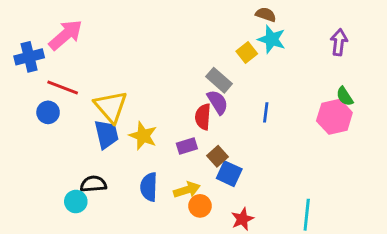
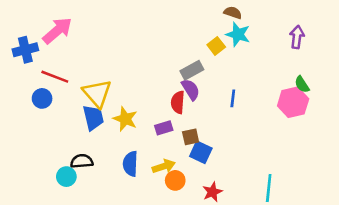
gray rectangle: (219, 80) -> (192, 70), turned -70
brown square: (218, 156) -> (191, 137), turned 30

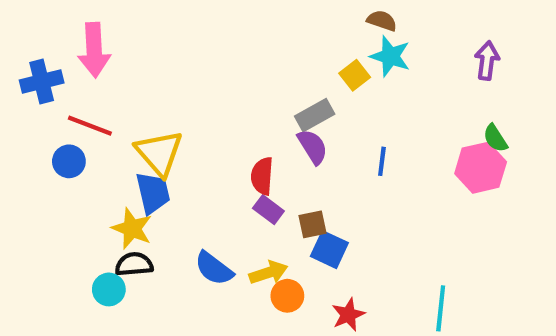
pink arrow: (57, 31) -> (94, 50), turned 128
red semicircle: (178, 102) -> (262, 176), moved
yellow star: (125, 119) -> (132, 229), moved
purple rectangle: (164, 128) -> (268, 210), turned 54
blue semicircle: (130, 164) -> (214, 268), turned -55

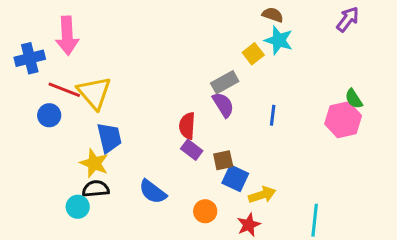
purple arrow: (487, 61) -> (348, 19), moved, turned 30
yellow triangle: (159, 153) -> (94, 93), moved
yellow arrow: (268, 273) -> (262, 195), moved

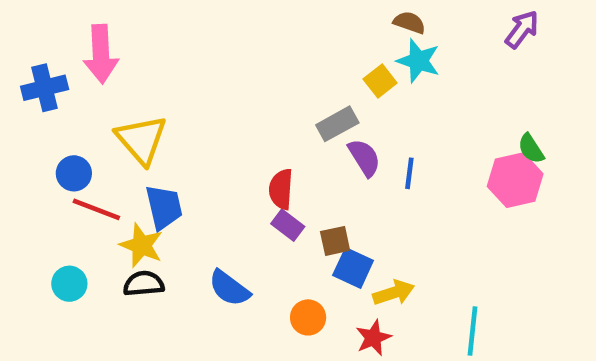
red line: (64, 90) -> (96, 209), moved
purple semicircle: (223, 105) -> (364, 158), moved
cyan circle: (78, 207) -> (69, 284), moved

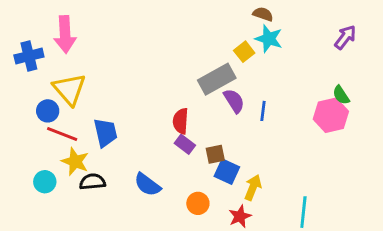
purple arrow: (522, 29) -> (345, 37), moved
gray rectangle: (337, 124) -> (217, 79), size x1.4
yellow triangle: (141, 140) -> (69, 89), moved
yellow star: (141, 245) -> (75, 161), moved
yellow arrow: (394, 293) -> (253, 187), turned -50

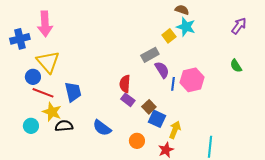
gray rectangle: (217, 79) -> (150, 55), size x0.7
blue line: (263, 111) -> (173, 84), moved
pink hexagon: (331, 115) -> (192, 80), moved
brown square: (215, 154) -> (149, 107), turned -32

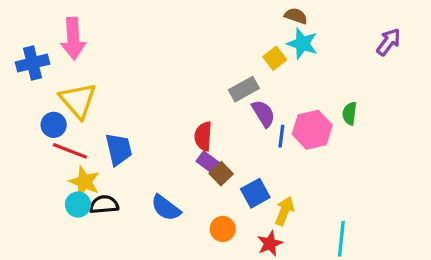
green semicircle: (236, 66) -> (350, 113), moved, turned 40
brown square: (149, 107) -> (221, 174), moved
blue square: (157, 119) -> (255, 193), turned 36
cyan circle: (31, 126) -> (78, 205), moved

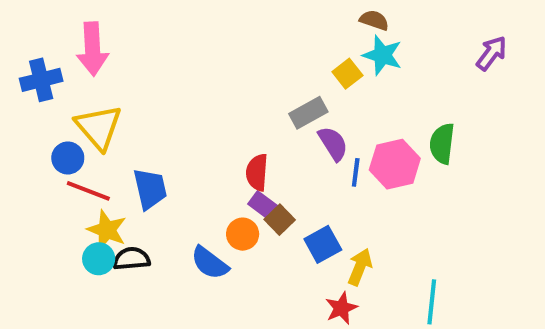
green semicircle: (350, 113) -> (442, 144), size x1.4
orange circle: (223, 229) -> (243, 234), moved

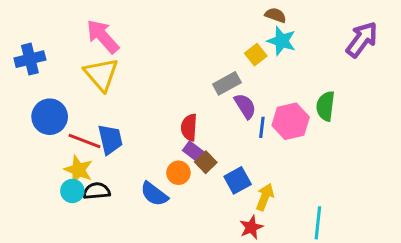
pink arrow: (92, 49) -> (103, 36), moved, turned 141
purple arrow: (491, 53) -> (362, 39), size x1.4
yellow triangle: (99, 127) -> (101, 74), moved
blue circle: (68, 158) -> (50, 117), size x1.5
red line: (88, 191) -> (84, 141), moved

